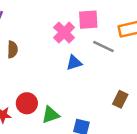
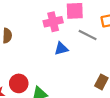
pink cross: (64, 33) -> (53, 22), turned 30

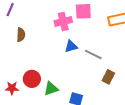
gray line: (88, 35) -> (93, 54), moved

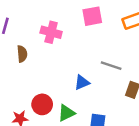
pink cross: (63, 22) -> (51, 32), moved, turned 36
blue triangle: (71, 46) -> (82, 82), moved

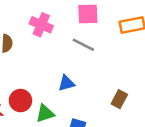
gray line: (111, 66) -> (83, 45), moved

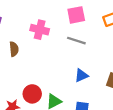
blue triangle: (66, 83) -> (81, 75), moved

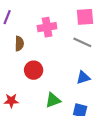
pink cross: (40, 30) -> (47, 27), turned -30
red circle: (32, 94) -> (34, 70), moved

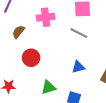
brown semicircle: (19, 44) -> (18, 32), turned -144

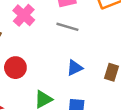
pink cross: (46, 17) -> (24, 15), turned -30

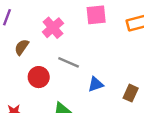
gray line: (67, 27) -> (69, 62), moved

